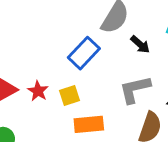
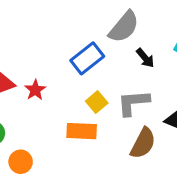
yellow square: (70, 95) -> (97, 102), moved, turned -30

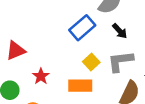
black arrow: (145, 58) -> (120, 31), moved
red star: (35, 90) -> (41, 76), moved

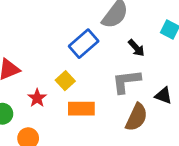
black arrow: (120, 31) -> (136, 48), moved
yellow square: (91, 62) -> (65, 81), moved

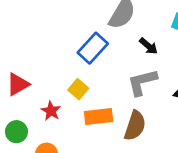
brown semicircle: (137, 117) -> (135, 126), moved

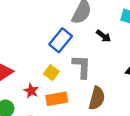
gray L-shape: (142, 82) -> (82, 67), moved, turned 110
orange rectangle: (99, 116) -> (57, 99), moved

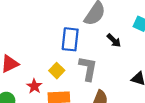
blue rectangle: (61, 40) -> (70, 39), turned -40

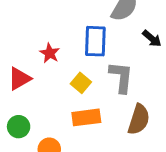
red star: (34, 86) -> (50, 53), moved

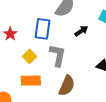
black arrow: (152, 39) -> (81, 31), turned -80

